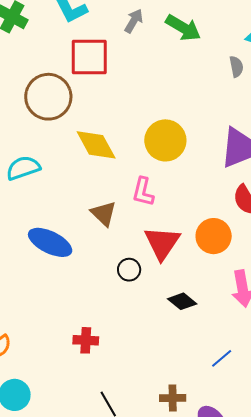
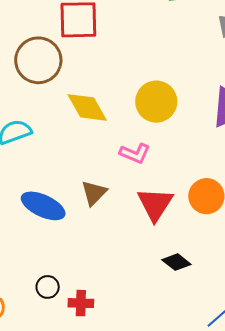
pink L-shape: (143, 192) -> (135, 153), turned -80
brown triangle: (104, 214) -> (94, 193), moved, turned 32
black circle: (129, 270) -> (48, 287), moved

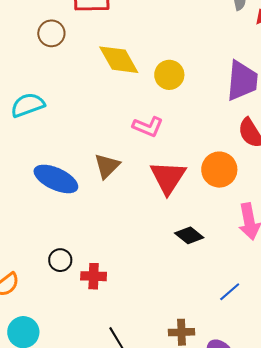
brown circle: (38, 60) -> (51, 33), size x0.6
yellow circle: (156, 102) -> (169, 75), size x0.7
yellow diamond: (87, 107) -> (119, 60), moved

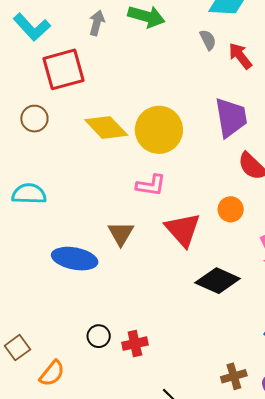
yellow circle: (169, 75) -> (159, 130), size x1.6
cyan semicircle: (28, 105) -> (29, 194), turned 36
orange circle: (219, 170) -> (231, 209), size x0.7
black diamond: (189, 235) -> (218, 281), size x1.5

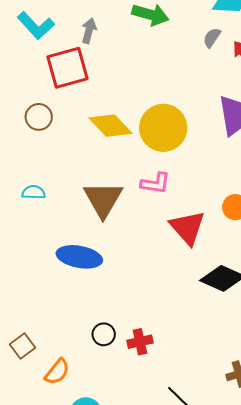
gray arrow: (97, 23) -> (89, 31), moved
gray semicircle: (208, 40) -> (212, 38), turned -120
cyan semicircle: (29, 194) -> (34, 192), size x0.7
brown triangle: (121, 233) -> (103, 199), moved, size x1.5

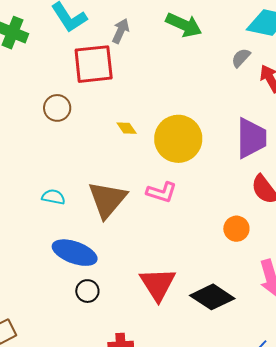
yellow diamond: (110, 126) -> (127, 128), size x0.5
cyan semicircle: (34, 192) -> (53, 197), moved
red triangle: (187, 227) -> (158, 284), moved
black circle: (104, 334) -> (87, 291), moved

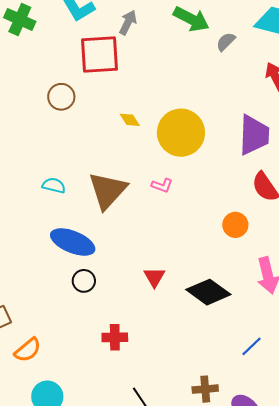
gray semicircle: (241, 58) -> (226, 42), moved
pink L-shape: (162, 192) -> (162, 185), size x0.7
red triangle: (158, 284) -> (154, 277), size x0.6

